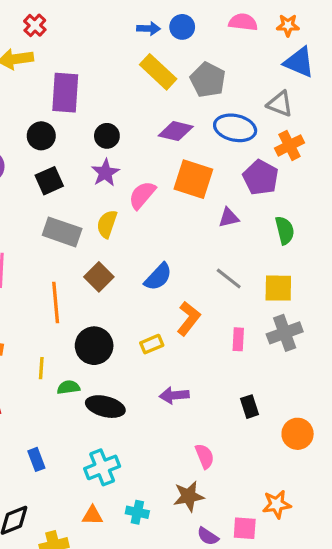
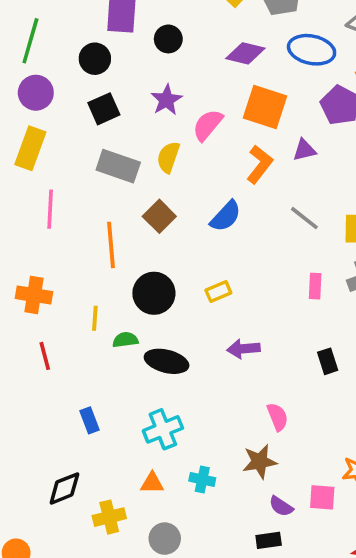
black circle: (107, 136) -> (168, 39), moved
orange L-shape: (189, 318) -> (260, 164), moved

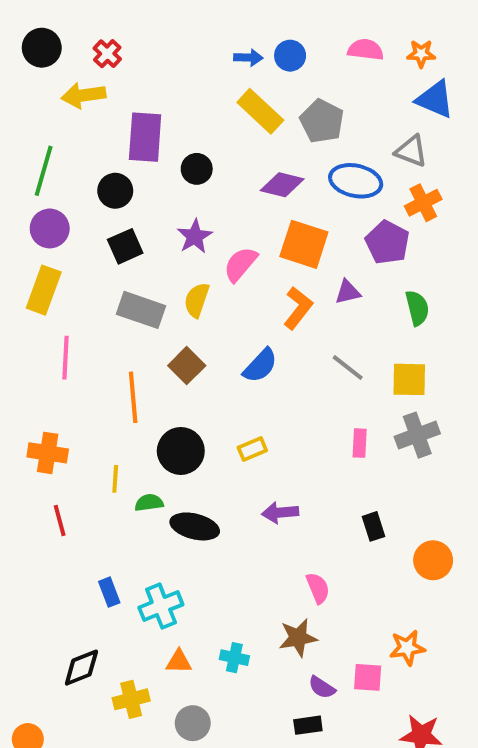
cyan cross: (163, 429) -> (161, 606), moved

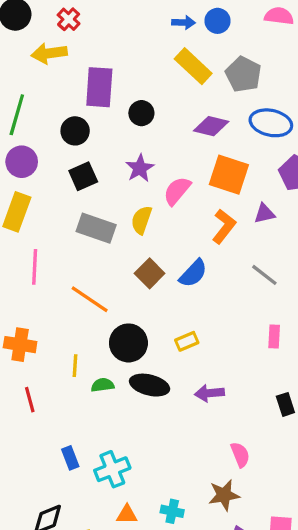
brown square: (187, 366) -> (150, 273), moved
orange line: (133, 397) -> (90, 299), turned -51
black ellipse: (195, 526) -> (150, 385), moved

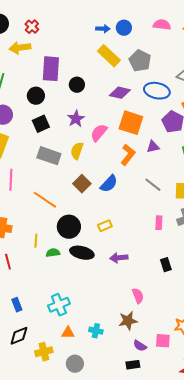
blue rectangle: (70, 458) -> (17, 305), moved

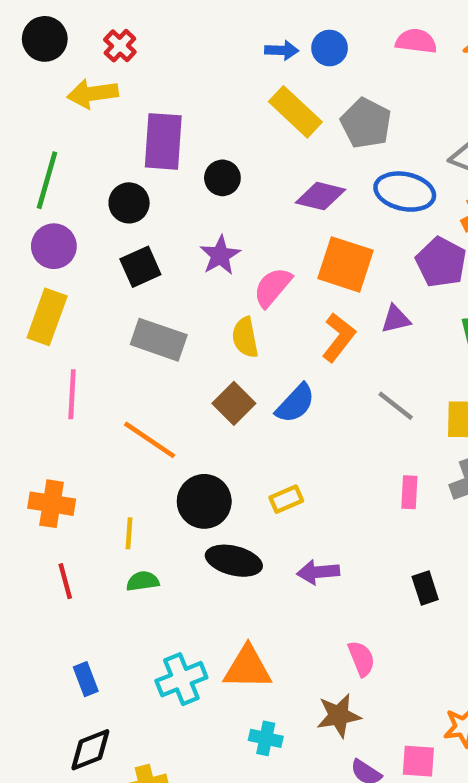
yellow semicircle: (77, 151) -> (245, 337), moved, turned -30
green semicircle: (53, 253) -> (143, 581), moved
orange triangle: (68, 333) -> (248, 668), moved, size x1.6

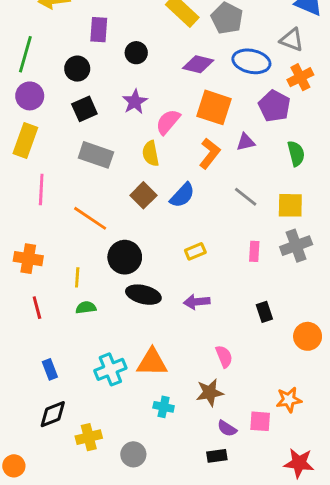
purple rectangle: (163, 141) -> (99, 30), size x0.7
yellow rectangle: (286, 499) -> (195, 251), moved

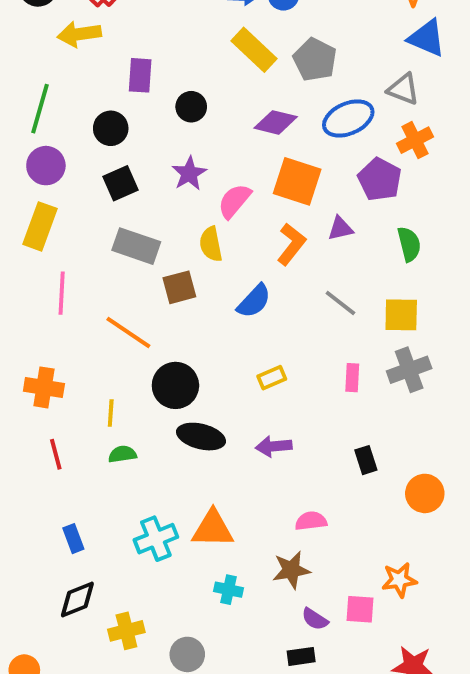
blue ellipse: (251, 61) -> (348, 118), turned -36
brown square: (143, 195) -> (179, 287), moved, turned 30
pink semicircle: (224, 356) -> (311, 521), turned -75

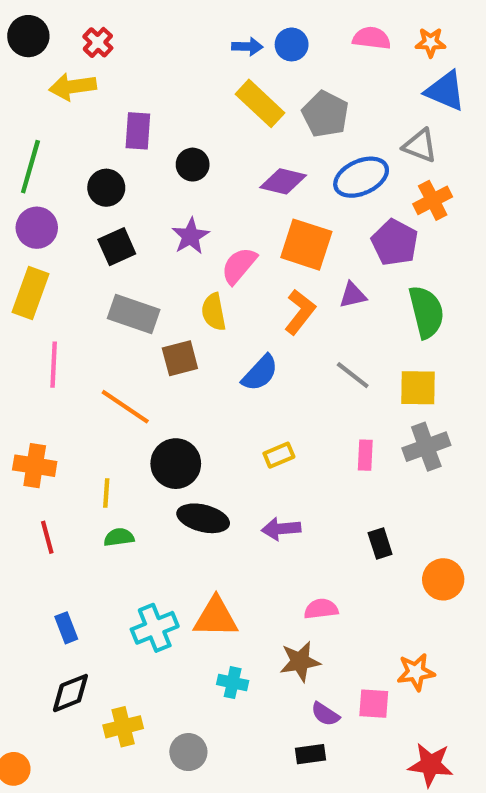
green semicircle: (409, 244) -> (426, 312), size x1.4

